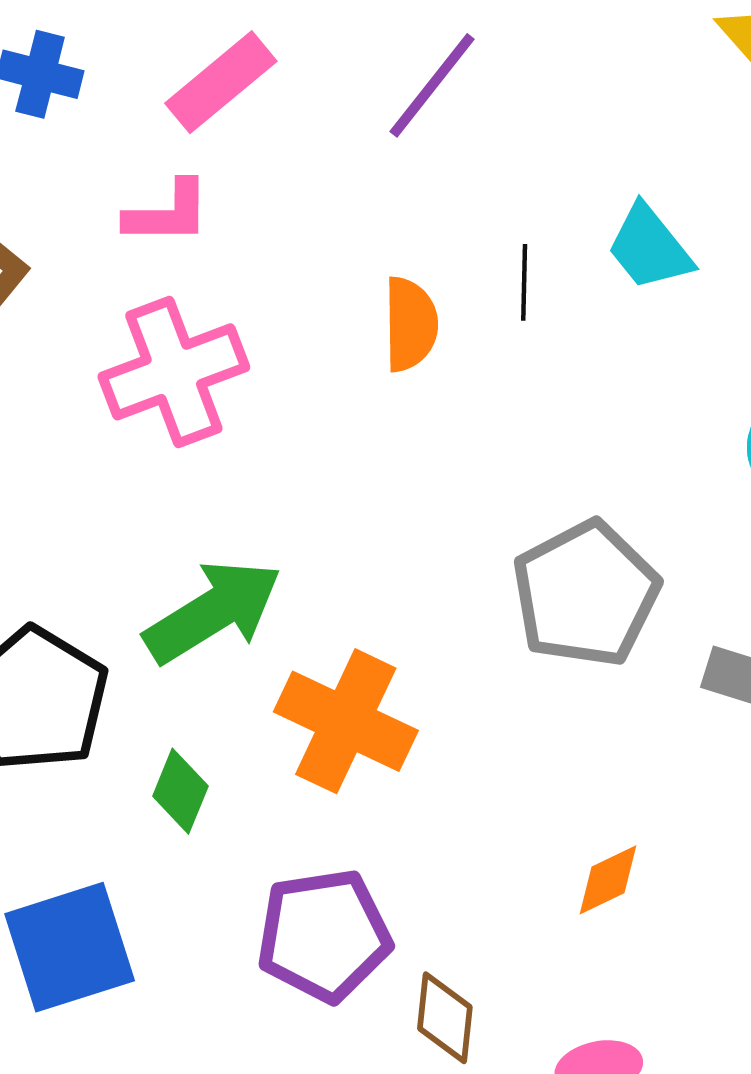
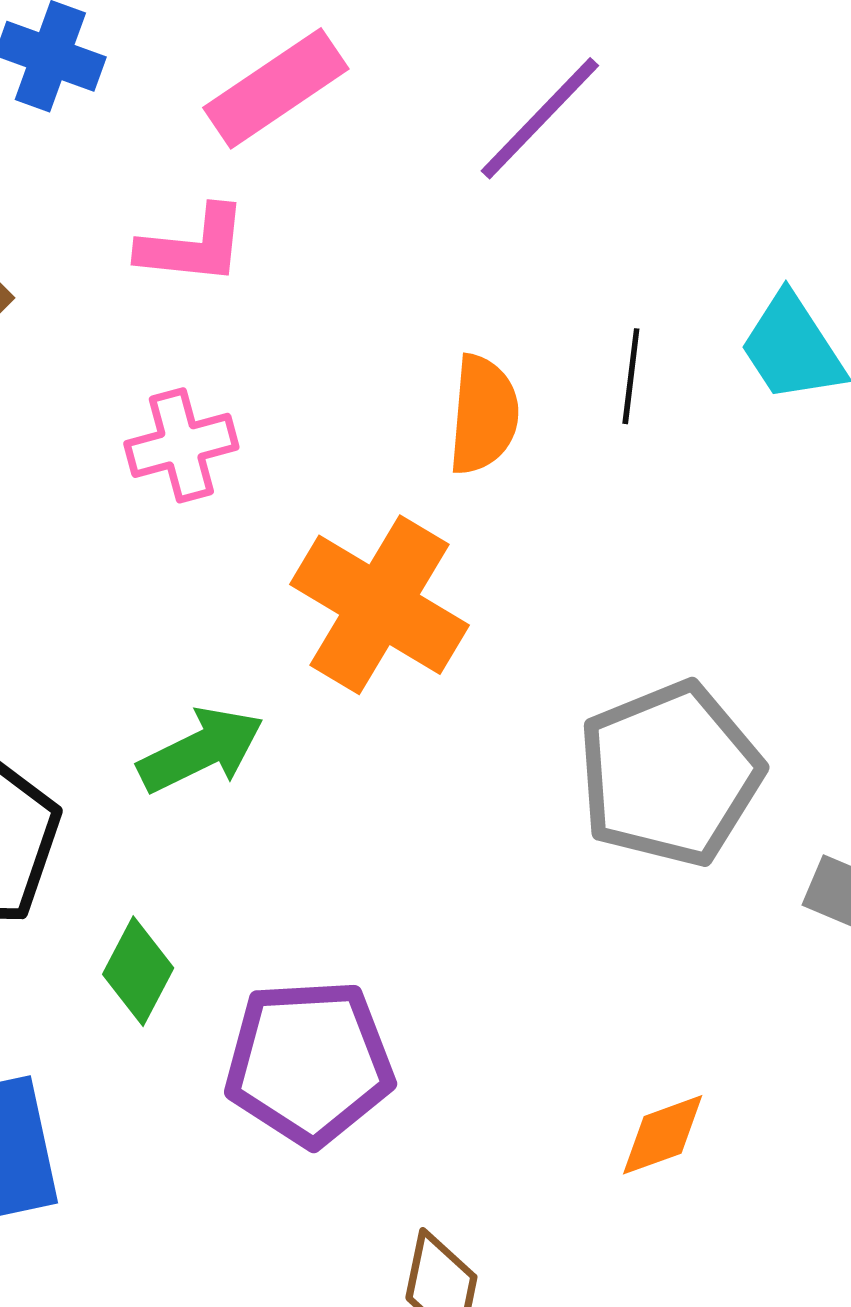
pink cross: (174, 372) -> (181, 445), size x0.6
green arrow: (213, 611) -> (201, 750), size x0.7
orange cross: (346, 721) -> (379, 605), moved
purple pentagon: (324, 935) -> (309, 1062), moved

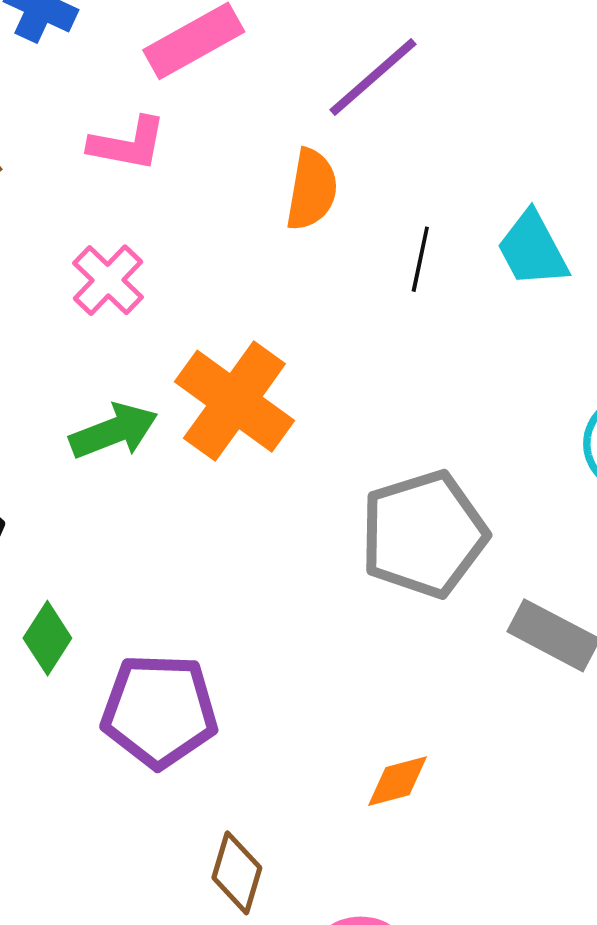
orange semicircle: (483, 415) -> (312, 190), moved
pink cross: (181, 445) -> (108, 280), turned -36
green arrow: (201, 750) -> (114, 431), moved

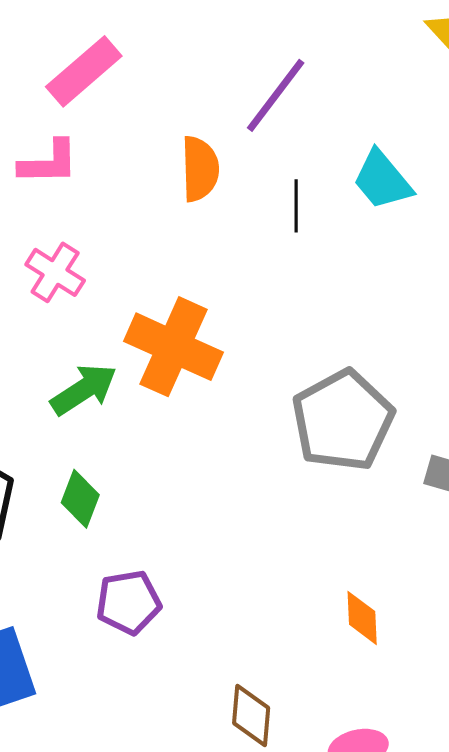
purple line: (373, 77) -> (276, 95), moved
green diamond: (47, 638) -> (80, 499), moved
purple pentagon: (159, 711) -> (128, 602), moved, size x0.7
orange diamond: (398, 781) -> (362, 618), turned -66

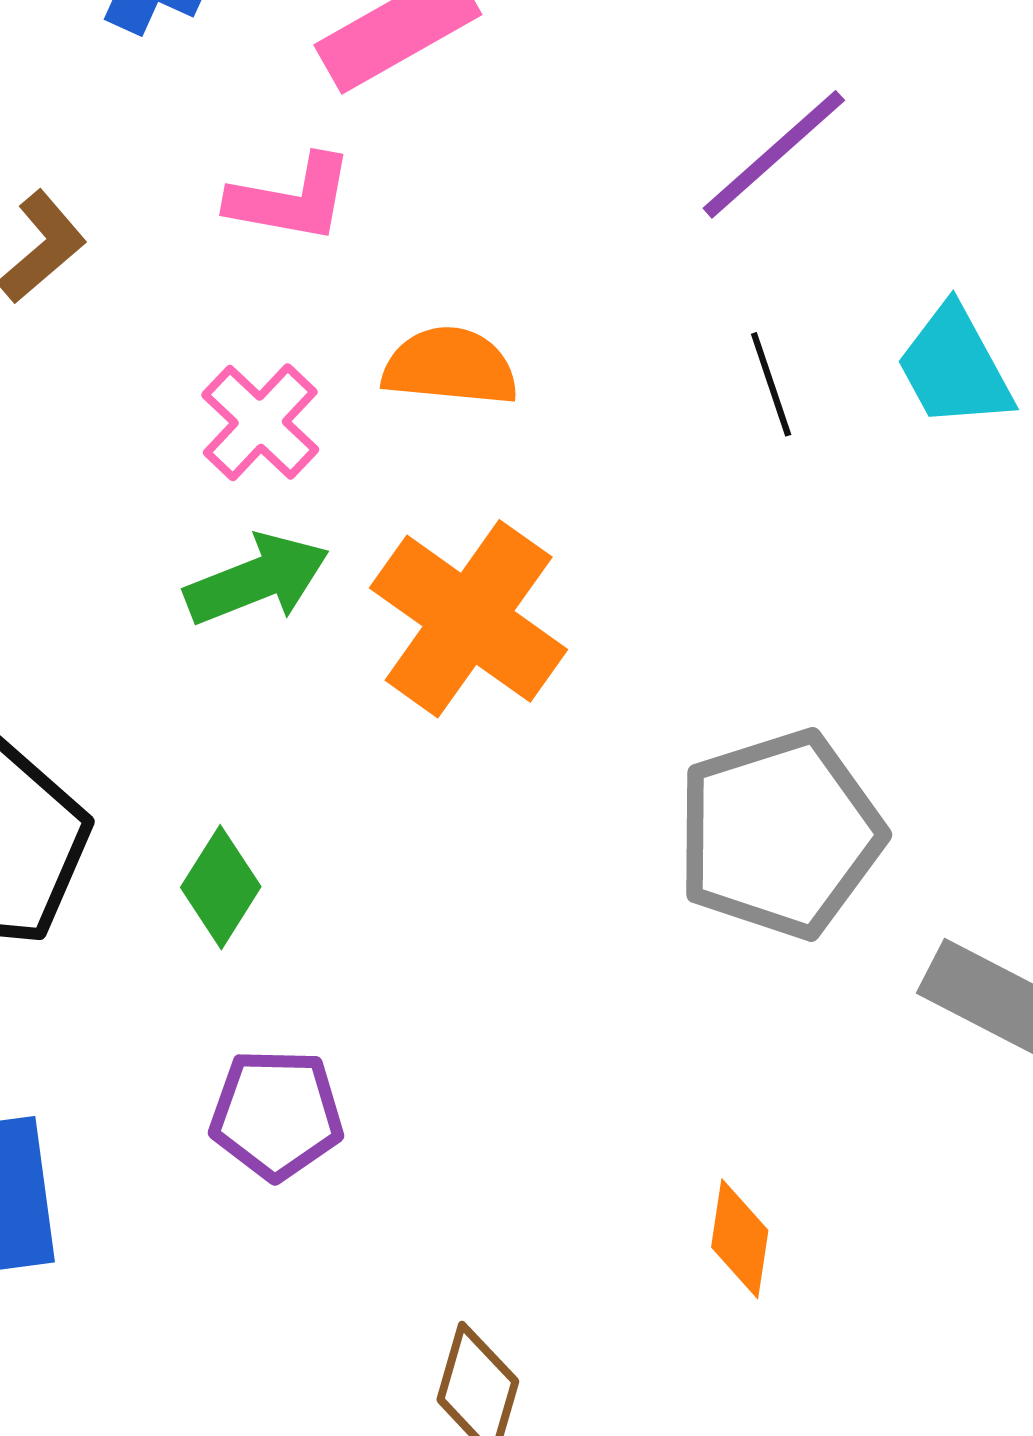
orange semicircle: (200, 169) -> (450, 366), moved, turned -94
black line: (296, 206) -> (771, 384), turned -30
green arrow: (84, 390) -> (257, 580), moved

